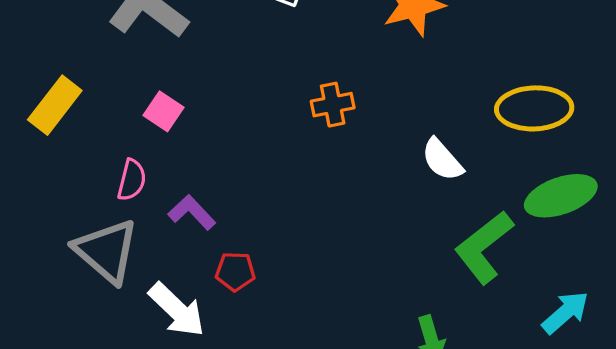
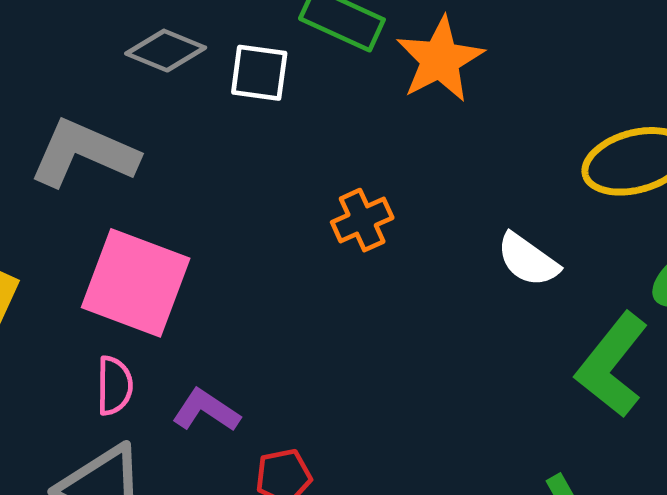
pink square: (163, 111) -> (136, 283), size x2.0

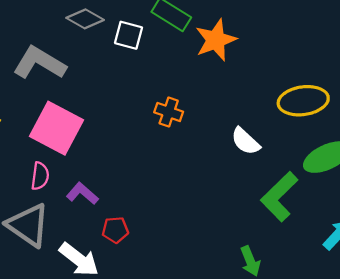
orange cross: (362, 220) -> (169, 112), turned 36

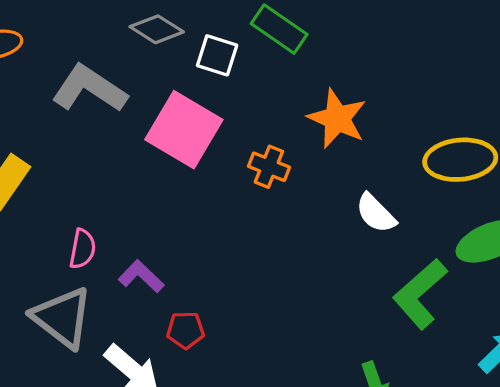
orange star: (216, 40) -> (337, 119), moved, turned -30
pink square: (56, 128) -> (184, 130), moved

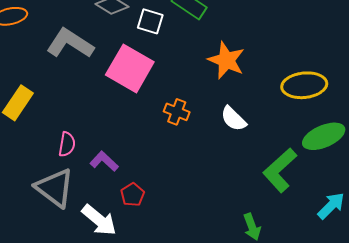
orange cross: (269, 167) -> (177, 112), moved
white semicircle: (376, 213) -> (233, 119), moved
red pentagon: (185, 330) -> (132, 195), turned -30

